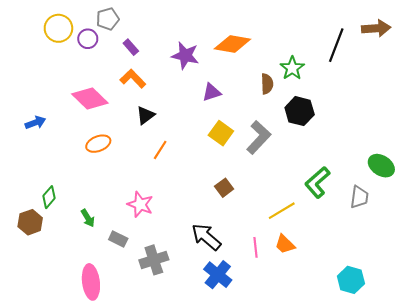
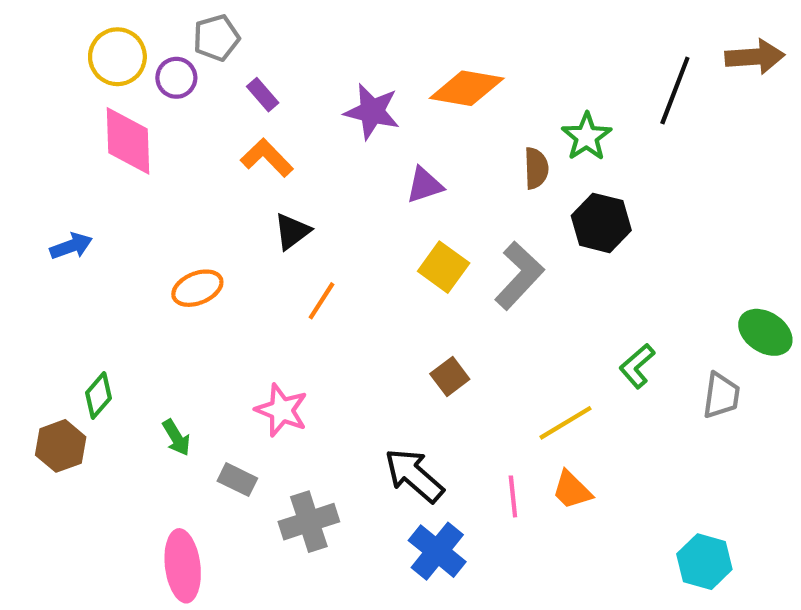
pink diamond: (90, 99) -> (128, 141), moved, turned 44
green L-shape: (317, 182) -> (637, 366), size x0.7

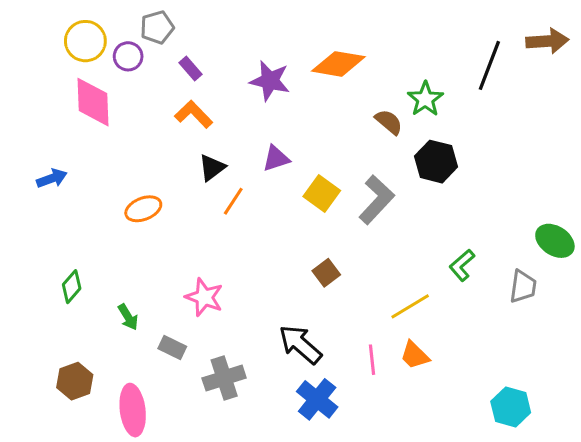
brown semicircle: (536, 168) -> (389, 122), turned -48
purple triangle: (425, 185) -> (276, 158), moved
orange line: (322, 301) -> (233, 201), moved
brown hexagon: (61, 446) -> (75, 381), moved

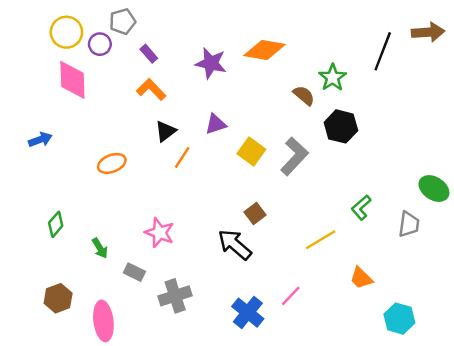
black arrow: (300, 344) -> (235, 245), moved
orange trapezoid: (415, 355) -> (361, 278), moved
pink line: (372, 360) -> (291, 296), moved, turned 50

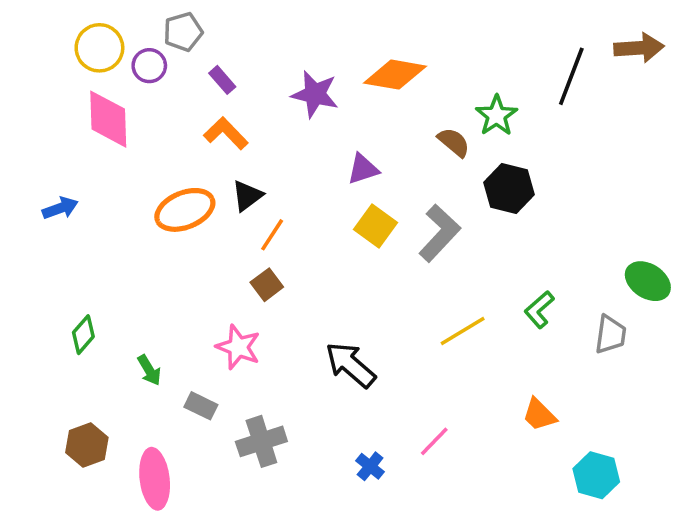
purple triangle: (216, 124) -> (363, 169), moved
orange ellipse: (112, 163) -> (185, 210), moved, size x1.4
brown square: (255, 214) -> (267, 285), moved
yellow line: (321, 240) -> (463, 331), moved
blue cross: (248, 313) -> (370, 466), size x0.6

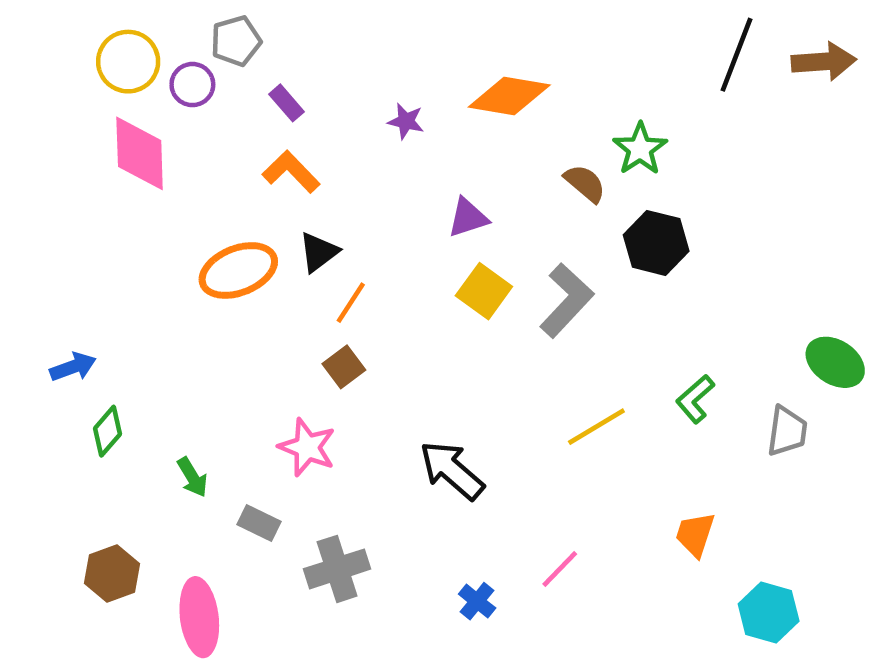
black line: (571, 76) -> (736, 55), moved
purple star: (315, 94) -> (406, 121), size x0.6
blue arrow: (60, 208) -> (73, 367), moved
orange trapezoid: (539, 415) -> (695, 534), turned 63

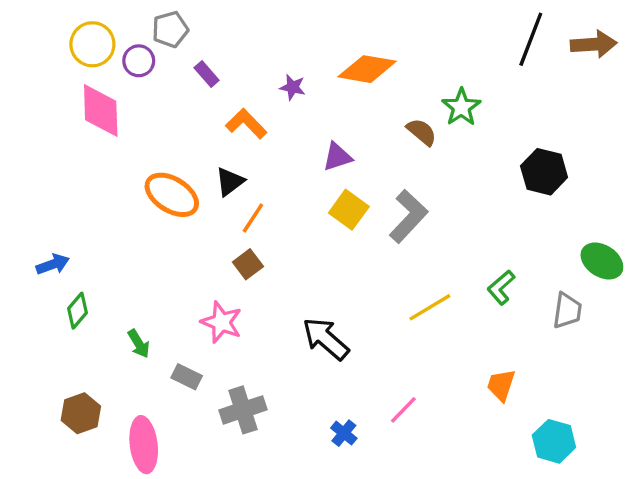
orange L-shape: (291, 172) -> (246, 124), moved
black hexagon: (656, 243) -> (544, 172), moved
orange ellipse: (238, 270) -> (172, 195), turned 54

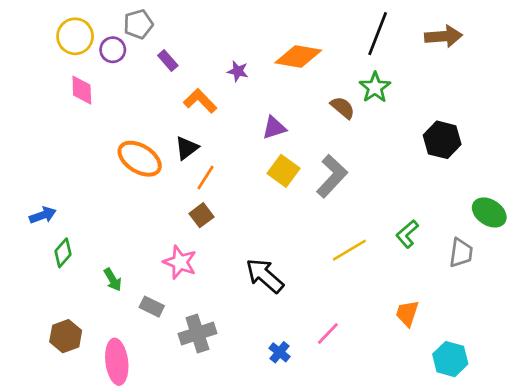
black line: (531, 39) -> (378, 34), moved
brown arrow: (594, 44) -> (444, 36), moved
pink diamond: (101, 110) -> (82, 90), size x0.7

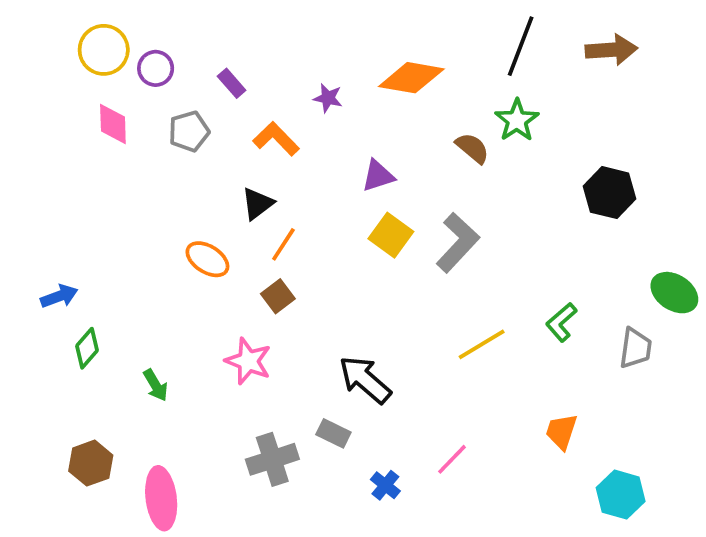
gray pentagon: (138, 24) -> (189, 131), moved
orange ellipse: (140, 159) -> (207, 259), moved, size x0.7
gray rectangle: (152, 307) -> (333, 433), moved

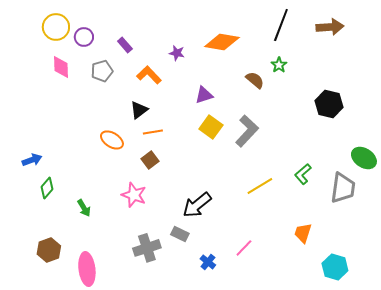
green star: (517, 120) -> (279, 65), size x0.7
orange line: (283, 244) -> (153, 132), turned 48
gray trapezoid: (635, 348) -> (343, 188), size x1.4
black arrow: (365, 380) -> (197, 205), turned -80

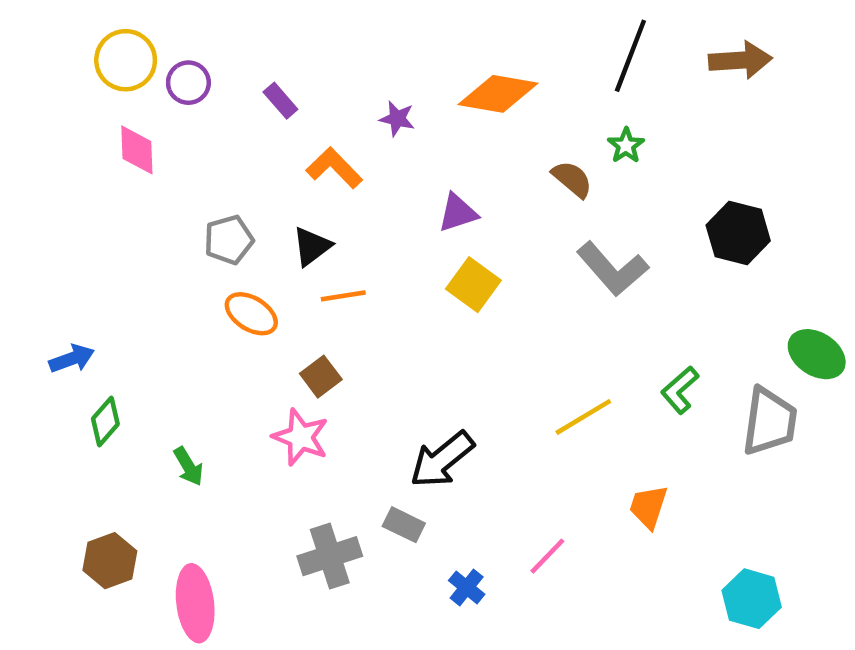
gray pentagon: (102, 71) -> (229, 240), moved
gray L-shape: (247, 131) -> (612, 269), moved, turned 96
brown square: (150, 160) -> (321, 377), moved
orange trapezoid: (303, 233) -> (648, 507), moved

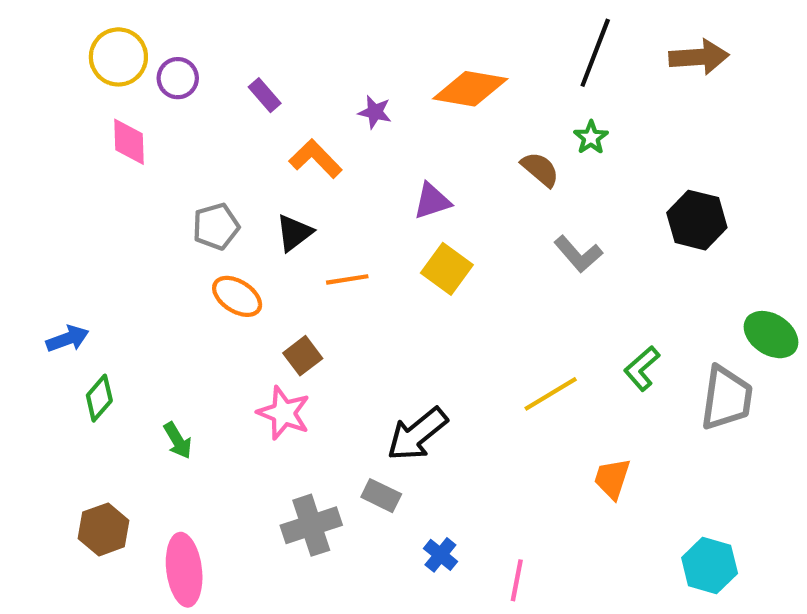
gray L-shape: (612, 269) -> (578, 254), size x0.7
orange line: (343, 296) -> (347, 279), moved
pink line: (547, 556) -> (517, 580), moved, turned -33

